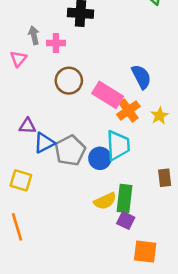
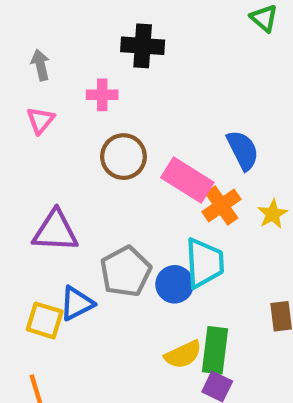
gray arrow: (34, 35) -> (40, 65), moved
purple triangle: (27, 126) -> (55, 231), size x1.6
blue triangle: (44, 143) -> (77, 303), moved

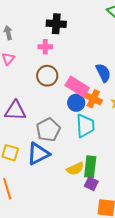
pink cross: (102, 95) -> (45, 47), moved
orange cross: (221, 206) -> (93, 99), turned -30
blue circle: (175, 284) -> (76, 103), moved
blue triangle: (77, 303) -> (38, 154), moved, size x1.4

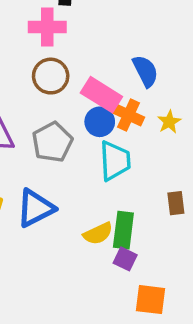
pink cross: (45, 47) -> (47, 27), size x1.5
gray pentagon: (48, 130) -> (52, 142), moved

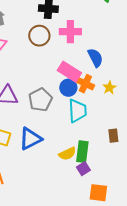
pink cross: (47, 27) -> (70, 32), moved
brown circle: (51, 76) -> (39, 36), moved
purple square: (125, 259) -> (83, 169), turned 32

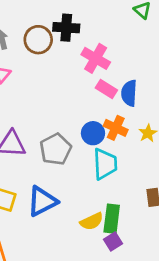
pink cross: (70, 32) -> (96, 58), turned 30
brown circle: (39, 36) -> (38, 40), moved
blue semicircle: (95, 58) -> (129, 93), turned -150
pink rectangle: (69, 72) -> (106, 89), moved, size x0.7

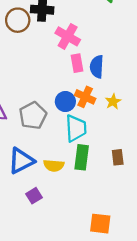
pink rectangle: (106, 89) -> (77, 63), turned 48
green rectangle: (112, 219) -> (82, 157), moved
yellow semicircle: (92, 221) -> (54, 165), moved, turned 30
purple square: (113, 241) -> (34, 196), moved

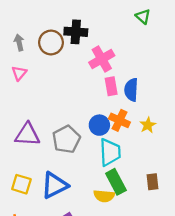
pink cross: (68, 36) -> (102, 59), turned 30
green rectangle: (82, 157) -> (116, 182), turned -35
yellow semicircle: (54, 165) -> (104, 196), moved

